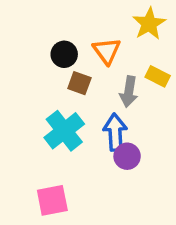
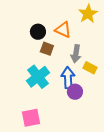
orange triangle: (107, 51) -> (63, 30), turned -30
yellow rectangle: (158, 76) -> (90, 68), moved

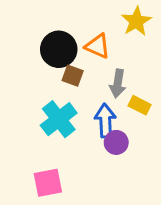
black circle: (38, 32) -> (59, 49), size x1.5

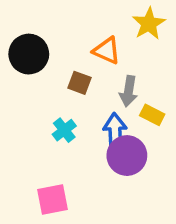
black circle: (59, 49) -> (29, 54), moved
cyan cross: (59, 119) -> (64, 130), size x0.6
purple circle: (116, 142) -> (127, 156), size x1.5

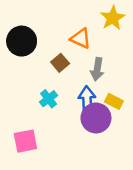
brown square: (80, 83) -> (60, 63), turned 30
yellow rectangle: (152, 115) -> (114, 101), moved
pink square: (52, 199) -> (25, 141), moved

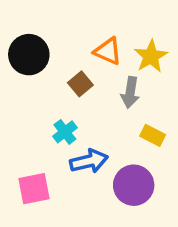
yellow star: (113, 18) -> (151, 56), moved
blue arrow: (87, 100) -> (89, 161), moved, turned 80
purple circle: (96, 118) -> (134, 185), moved

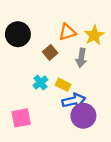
orange triangle: (108, 51) -> (67, 32), turned -42
yellow rectangle: (153, 135) -> (63, 85), moved
blue arrow: (89, 161) -> (74, 101), moved

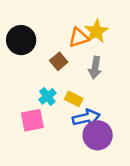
yellow star: (94, 35) -> (96, 31), moved
pink square: (21, 118) -> (32, 120), moved

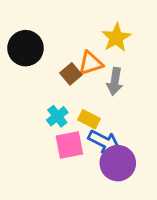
orange triangle: (79, 38) -> (91, 63), moved
blue arrow: (86, 118) -> (104, 142), turned 40
pink square: (32, 120) -> (69, 145), moved

